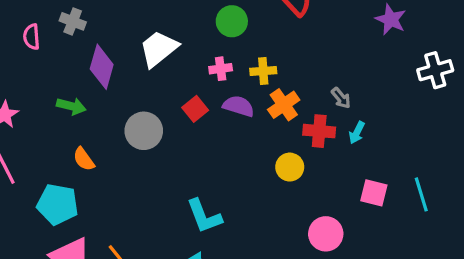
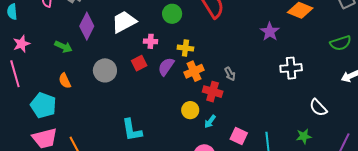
pink cross: (221, 69) -> (151, 41), moved
purple semicircle: (239, 106) -> (166, 67), turned -84
cyan arrow: (357, 133) -> (210, 122), moved

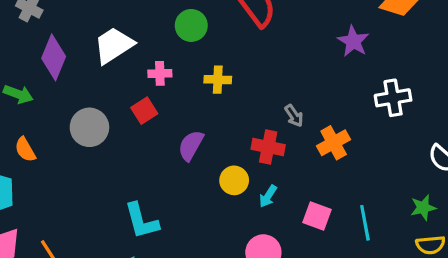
purple semicircle: (166, 67) -> (191, 145), moved
orange cross: (194, 71) -> (334, 143), moved

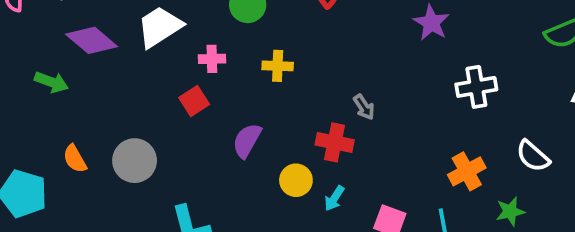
purple diamond: (54, 57) -> (92, 40), turned -72
gray circle: (89, 127) -> (135, 161), moved
orange cross: (334, 143) -> (467, 171), moved
orange semicircle: (25, 150) -> (75, 159), moved

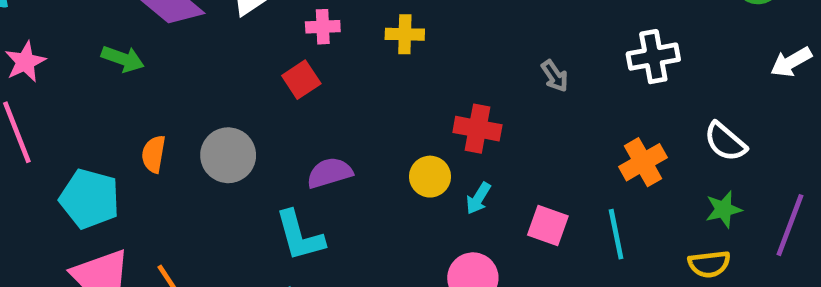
gray arrow: (364, 107) -> (555, 76), moved
purple semicircle: (247, 140) -> (330, 173), moved, turned 45
orange semicircle: (75, 159) -> (154, 154), turned 40
green star: (510, 211) -> (724, 209), moved

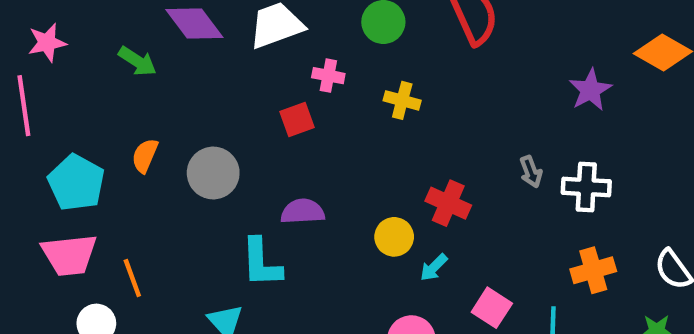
white cross: (653, 57) -> (586, 187), moved

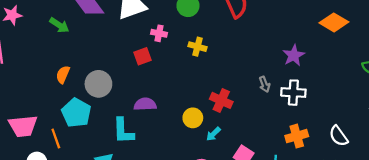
purple star: (590, 90) -> (294, 55), moved
cyan pentagon: (76, 183) -> (76, 113), moved

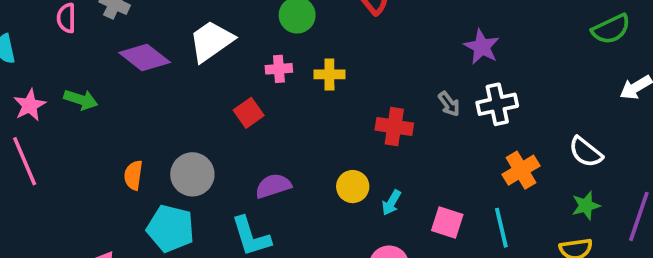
green arrow: (59, 25) -> (81, 100), moved
pink cross: (159, 33) -> (279, 69), moved
red cross: (221, 100) -> (394, 127), moved

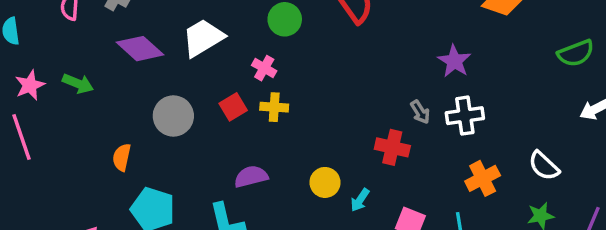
pink cross: (279, 69) -> (264, 68), turned 30
yellow cross: (329, 74) -> (274, 107), moved
red cross: (394, 127) -> (392, 147), moved
gray circle: (192, 174) -> (173, 116), moved

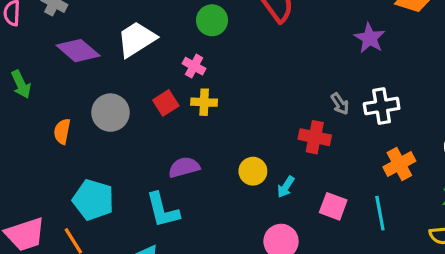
purple star: (454, 61) -> (370, 38), moved
green arrow: (78, 83) -> (21, 84), turned 44
orange semicircle: (122, 157) -> (62, 131), moved

